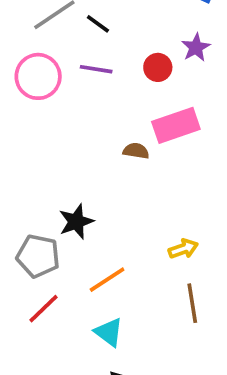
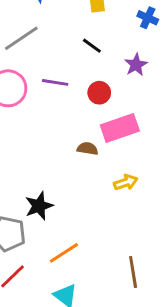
black line: (98, 24) -> (92, 46), moved
red circle: (158, 67) -> (99, 93), moved
yellow arrow: (183, 249) -> (126, 182), moved

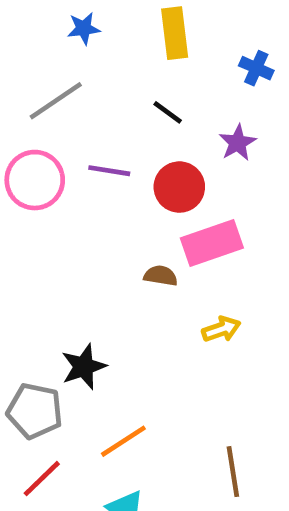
red circle: (99, 93) -> (179, 187), size x1.4

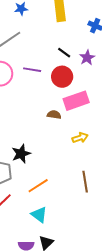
black line: (168, 112) -> (64, 53), moved
brown line: (233, 472) -> (85, 182), moved

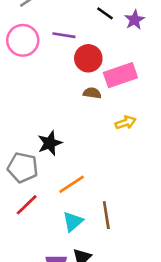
red circle: (62, 77) -> (88, 58), moved
brown line: (85, 182) -> (106, 215), moved
cyan triangle: (39, 215) -> (73, 222), turned 42

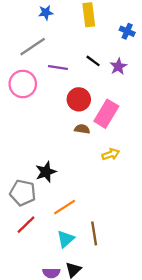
purple line: (64, 35) -> (58, 68), moved
pink rectangle: (120, 75) -> (106, 114), turned -40

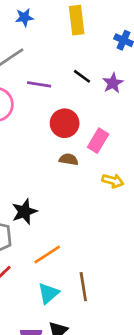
pink rectangle: (106, 114) -> (98, 141), size x0.7
yellow arrow: (111, 154) -> (113, 181), moved, turned 35

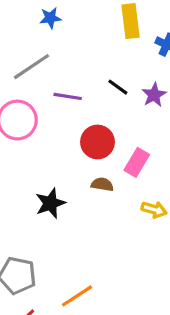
yellow rectangle: (77, 20) -> (130, 21), moved
black star: (24, 212) -> (50, 203), moved

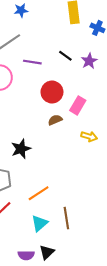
brown semicircle: (102, 184) -> (55, 120), turned -32
black star: (50, 203) -> (21, 149), moved

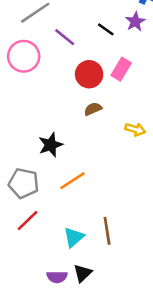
purple star: (89, 61) -> (135, 22), moved
purple line: (32, 62) -> (65, 37), turned 30
pink rectangle: (78, 105) -> (121, 69), moved
orange line: (39, 193) -> (72, 181), moved

